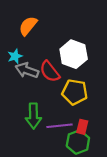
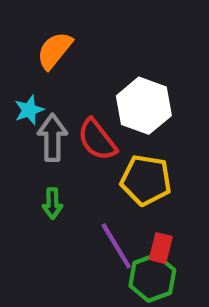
gray arrow: (27, 70) -> (52, 138), turned 70
green arrow: (33, 116) -> (52, 203), moved, size x0.6
purple line: (59, 126) -> (116, 246), turned 65

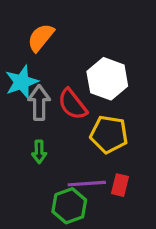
cyan star: (29, 110) -> (22, 82), size x1.5
purple line: (116, 246) -> (87, 184), turned -63
green hexagon: (152, 278) -> (69, 206), moved

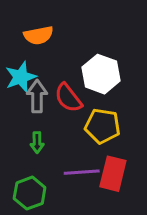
orange semicircle: (41, 38) -> (39, 35), turned -140
red rectangle: (120, 185) -> (113, 174), size x1.6
green hexagon: (69, 206) -> (30, 193), moved

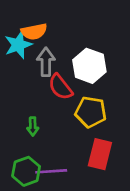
cyan star: (21, 77) -> (18, 45), moved
gray arrow: (37, 96) -> (46, 62), moved
purple line: (82, 172) -> (51, 171), moved

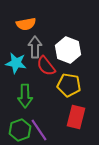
cyan star: (18, 45) -> (16, 63), moved, turned 30
green arrow: (33, 126) -> (25, 96), size x1.6
purple line: (51, 171) -> (39, 130), turned 60

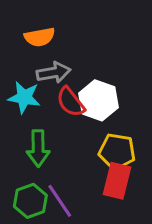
gray arrow: (35, 47) -> (54, 73), turned 80
white hexagon: (68, 50) -> (98, 100), moved
yellow pentagon: (69, 85) -> (117, 151), moved

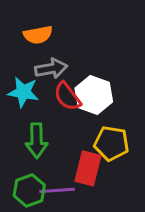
red rectangle: (117, 181) -> (88, 168), moved
purple line: (60, 201) -> (57, 190), turned -60

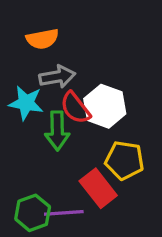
green arrow: (37, 140) -> (57, 131), moved
red rectangle: (88, 168) -> (98, 188), turned -52

